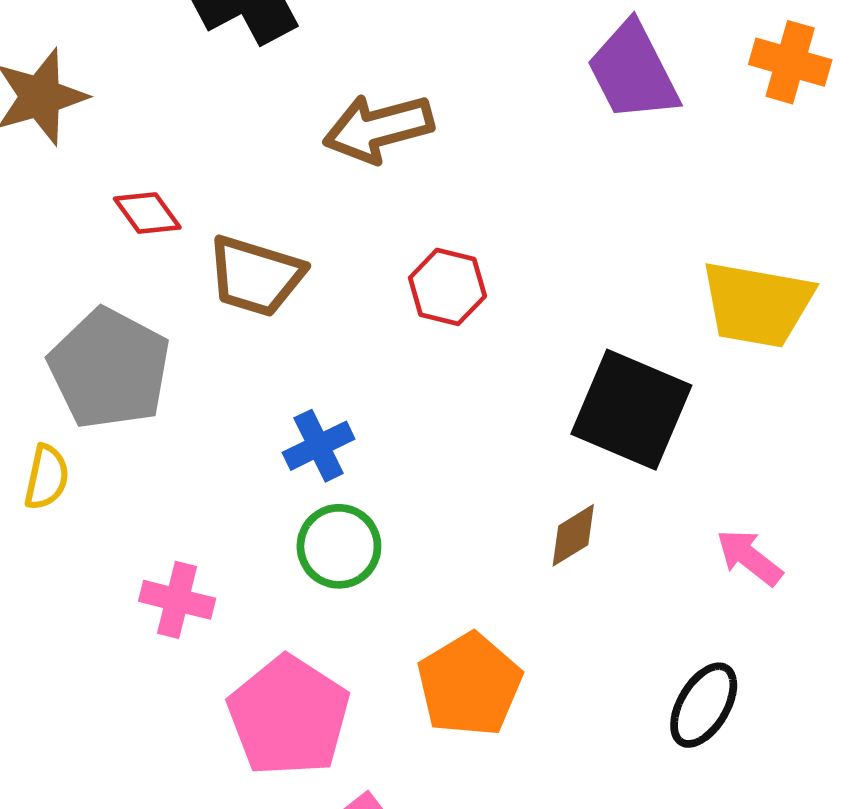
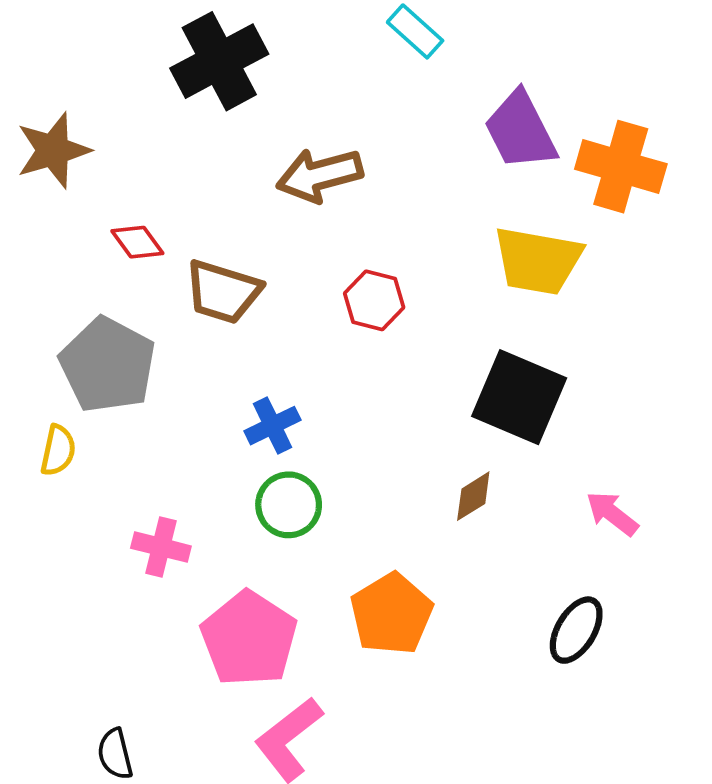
orange cross: (790, 62) -> (621, 167), moved, size x1.4
yellow trapezoid: (757, 304) -> (538, 261), moved

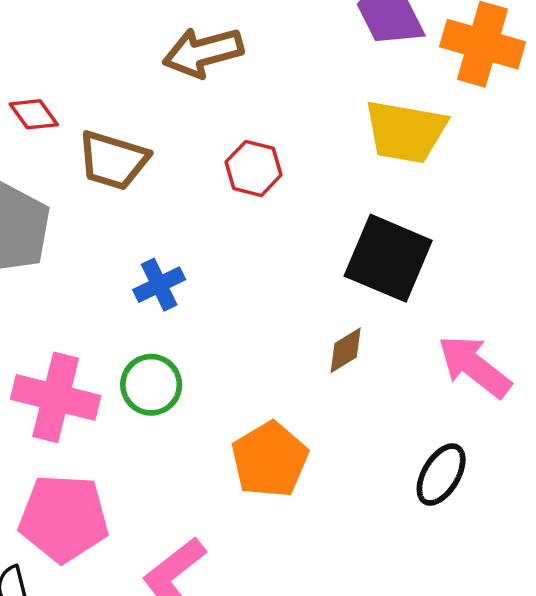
green circle: (289, 505) -> (151, 385), moved
pink arrow: (612, 514) -> (474, 366), size x1.5
pink cross: (161, 547) -> (56, 397), size x1.6
pink pentagon: (249, 639) -> (64, 518), moved, turned -30

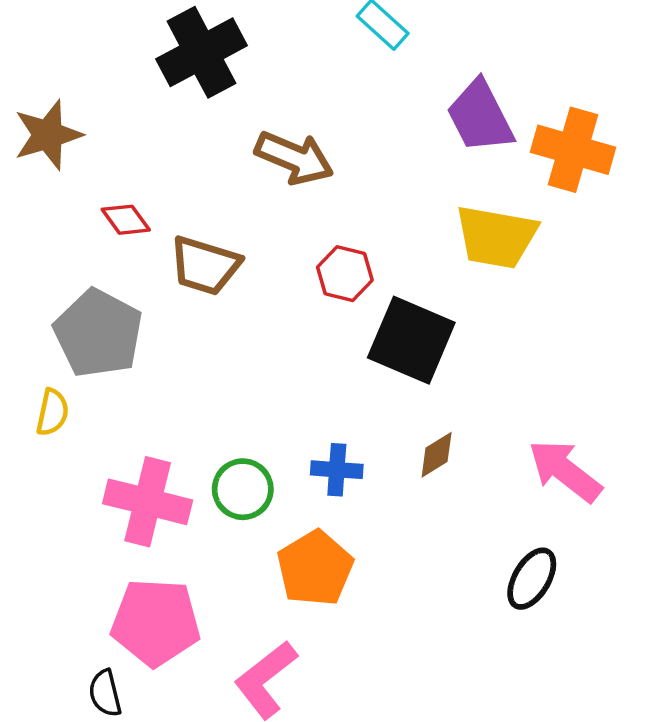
brown arrow: (203, 52) -> (294, 158), turned -142
black square: (388, 258) -> (411, 340), moved
blue cross: (159, 285) -> (337, 470), moved, turned 30
orange pentagon: (270, 460) -> (315, 568), moved

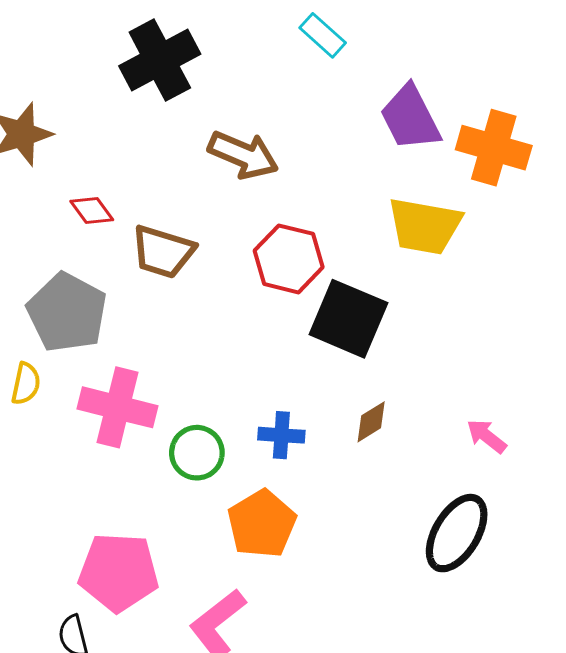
red hexagon: (345, 274) -> (289, 259), size x1.4
pink arrow: (565, 471) -> (486, 436), size x0.6
pink cross: (148, 502) -> (118, 407), moved
black ellipse: (532, 579) -> (457, 533), size x1.4

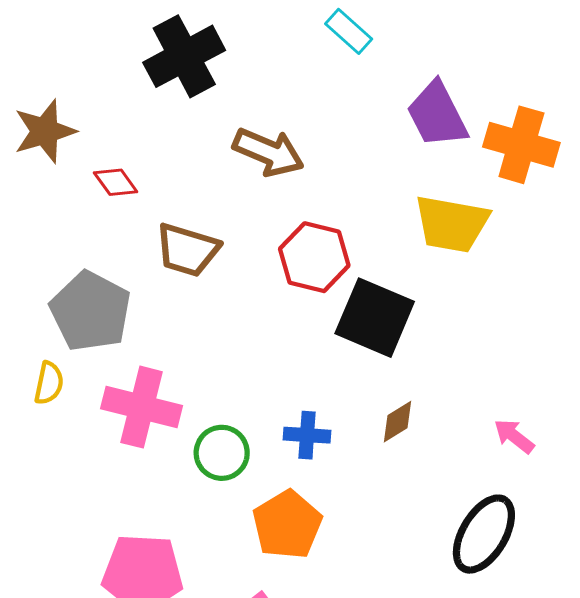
red diamond: (92, 210) -> (116, 182), moved

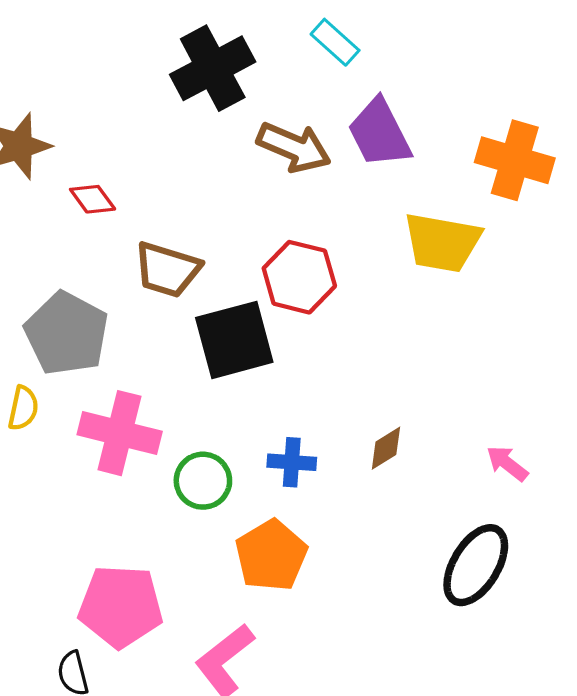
black cross: (184, 56) -> (213, 68), moved
purple trapezoid: (437, 115) -> (379, 133), moved
brown arrow: (268, 152) -> (294, 147), moved
black square: (375, 318) -> (234, 340), moved, turned -38

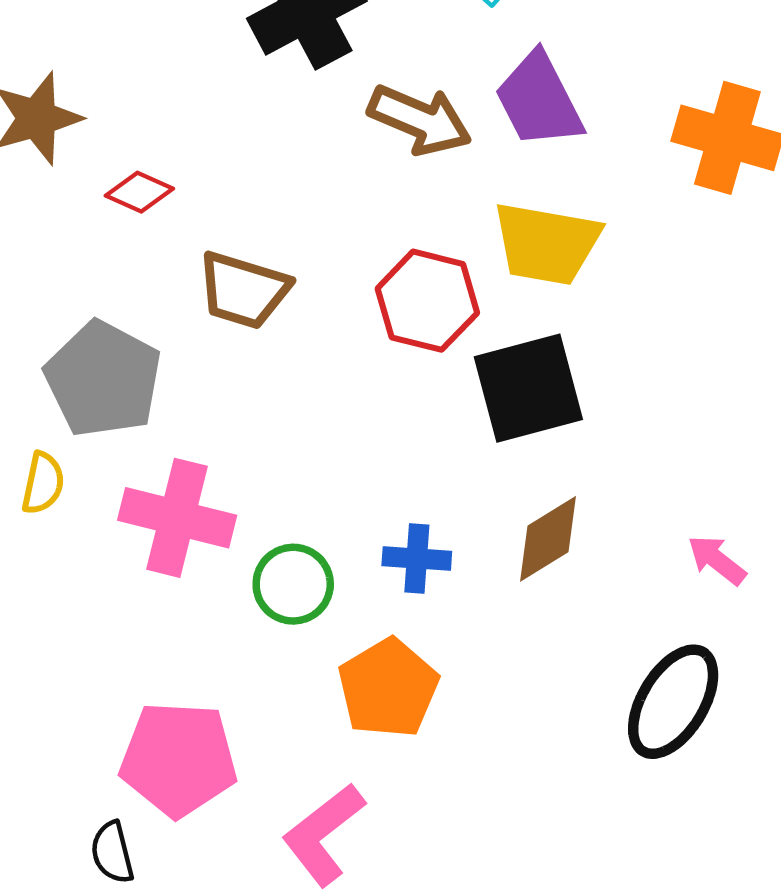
red diamond: (93, 199) -> (139, 192), turned -30
yellow trapezoid: (442, 243) -> (546, 243), moved
black square: (234, 340) -> (528, 388), moved
brown diamond: (386, 448) -> (548, 539), size x1.4

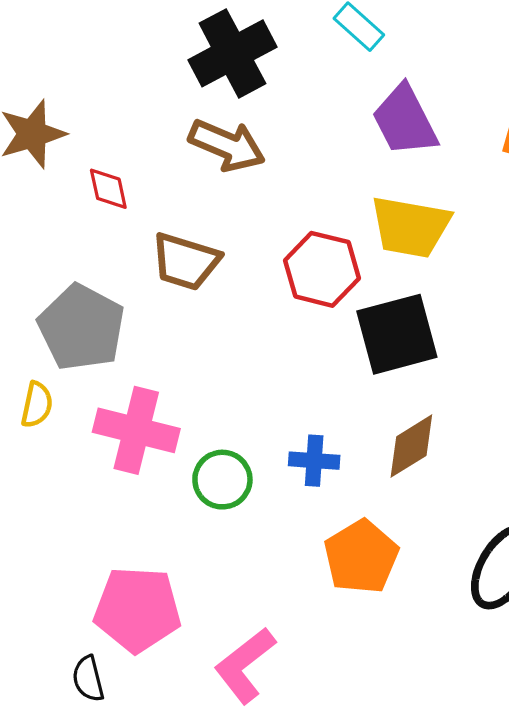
brown arrow: (420, 120) -> (227, 145), moved
red diamond: (139, 192) -> (108, 189), turned 54
orange pentagon: (388, 688) -> (361, 557), moved

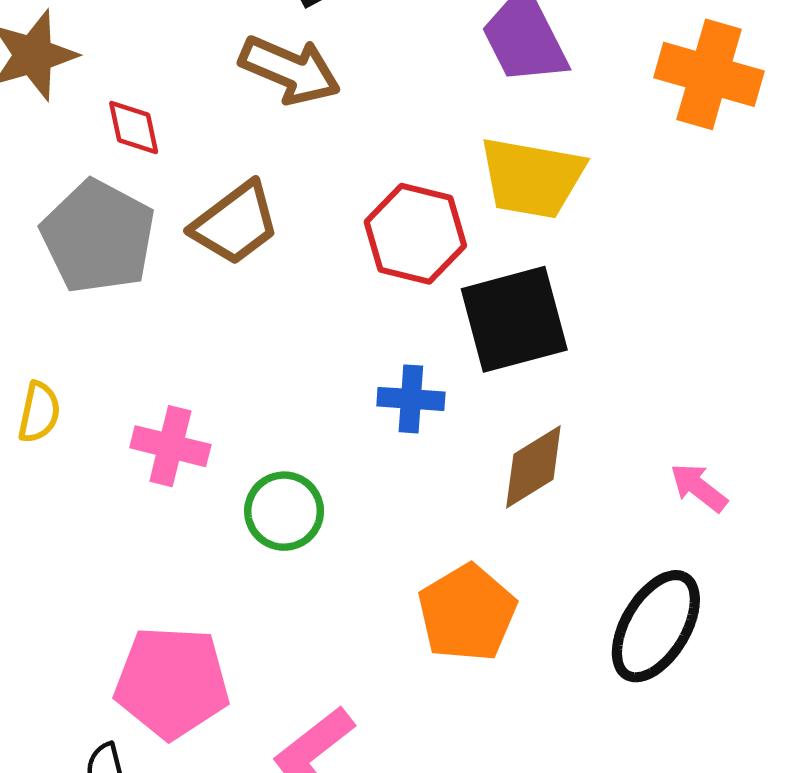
brown trapezoid: (186, 261) -> (235, 223), turned -54
gray pentagon: (81, 327) -> (98, 237), moved
pink cross: (136, 430) -> (170, 446), size x0.7
blue cross: (314, 461) -> (411, 399), moved

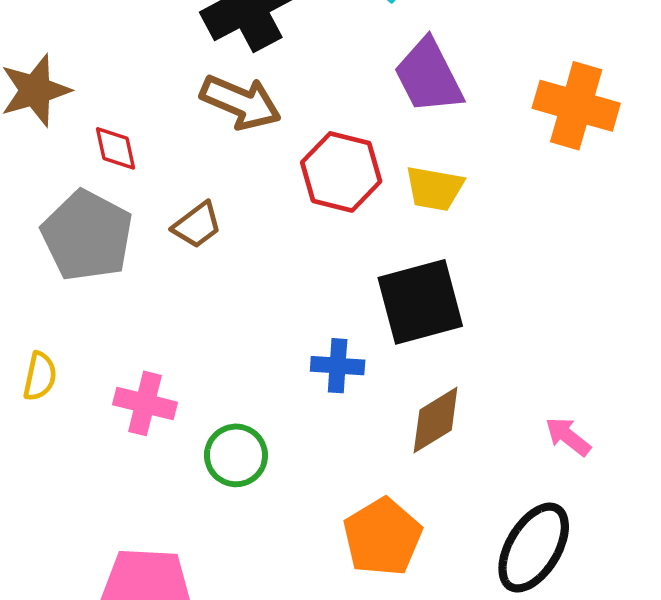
yellow trapezoid: (532, 178) -> (434, 188), size x0.7
brown trapezoid: (235, 223) -> (197, 225), size x0.7
red hexagon: (415, 234) -> (341, 172), moved

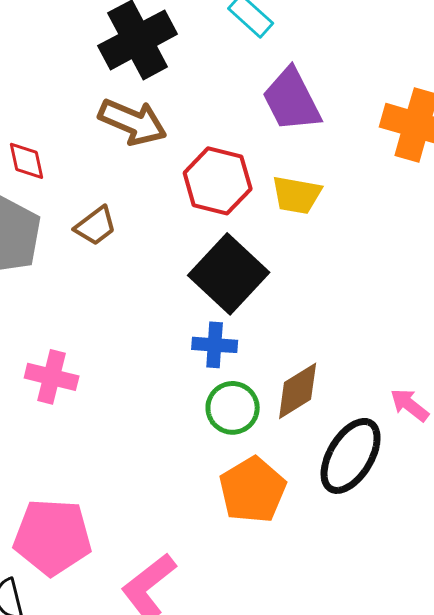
black square: (420, 302) -> (229, 274), moved, turned -32
green circle: (236, 455) -> (233, 408), moved
black ellipse: (534, 548) -> (351, 456), moved

